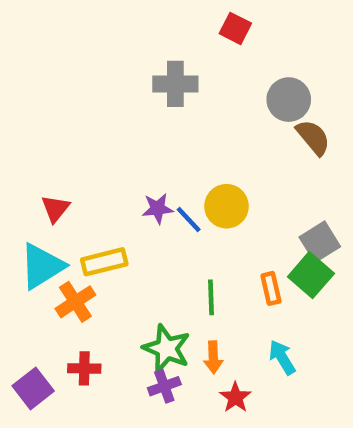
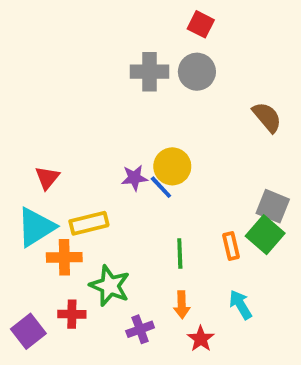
gray circle: (289, 100) -> (197, 72), moved
yellow circle: (227, 206) -> (172, 166), moved
gray square: (320, 242) -> (273, 206), turned -36
orange cross: (75, 302) -> (64, 257), turned 32
green star: (166, 348) -> (110, 286), moved

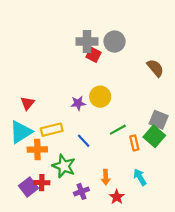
red square: (201, 24) -> (94, 55), moved
blue line: (161, 187) -> (84, 141), moved
green line: (180, 254) -> (118, 130), moved, turned 63
purple square: (28, 331) -> (29, 187), moved

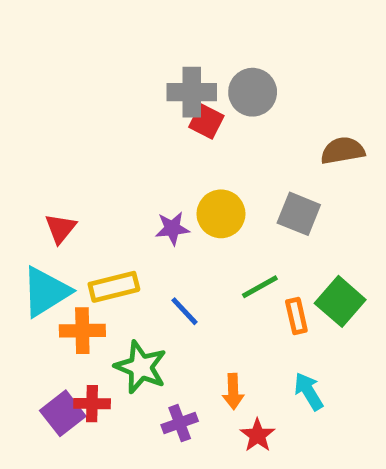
brown semicircle: (155, 68) -> (343, 151), turned -60
gray square: (159, 120) -> (299, 214), moved

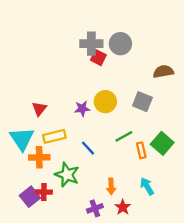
red triangle: (60, 228) -> (39, 109), moved
cyan triangle: (46, 292) -> (22, 139), turned -32
purple cross: (180, 423) -> (95, 208), moved

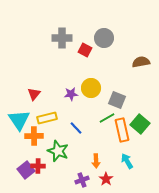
gray cross: (91, 44) -> (62, 38), moved
gray square: (142, 102) -> (117, 100), moved
orange rectangle: (141, 150) -> (122, 130), size x1.6

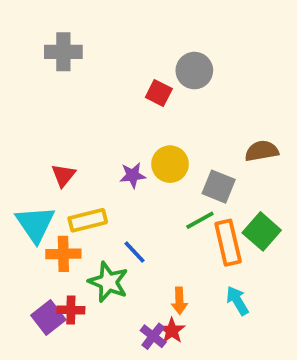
gray cross: (62, 38) -> (63, 52), moved
brown semicircle: (141, 62) -> (262, 151), moved
blue line: (76, 128) -> (134, 252), moved
red star: (106, 179) -> (172, 331), moved
purple cross: (82, 180) -> (153, 336), turned -32

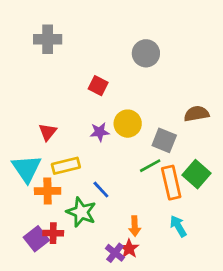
red square: (159, 93) -> (98, 86), moved

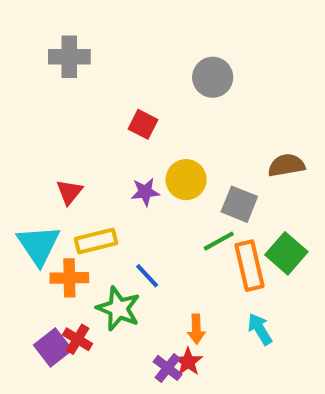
red cross: (53, 233) -> (78, 339), turned 30

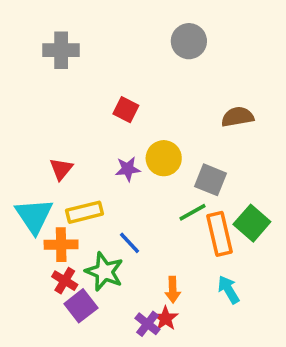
gray circle: (213, 77) -> (189, 41), moved
brown semicircle: (286, 165) -> (238, 117), moved
red cross: (78, 339) -> (65, 281), moved
purple square: (53, 347) -> (81, 306), moved

